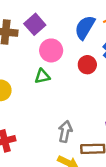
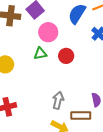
red circle: (87, 65) -> (66, 56), moved

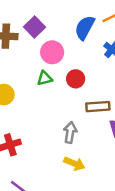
brown rectangle: (81, 115) -> (98, 107), moved

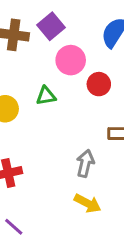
green triangle: (45, 78) -> (46, 96), moved
red circle: (76, 79) -> (99, 84), moved

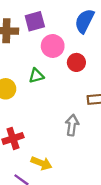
purple square: (51, 26) -> (35, 21), turned 30
yellow arrow: (88, 203) -> (41, 163), moved

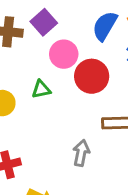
purple square: (35, 21) -> (44, 22), turned -30
red circle: (76, 62) -> (92, 76), size x1.5

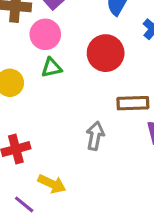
pink circle: (64, 54) -> (45, 34), moved

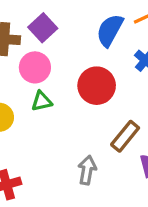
brown rectangle: (133, 103) -> (125, 136), turned -48

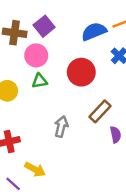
blue semicircle: (110, 30) -> (94, 31), turned 35
gray arrow: (87, 170) -> (61, 127), moved

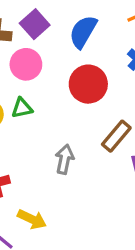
blue semicircle: (94, 31) -> (83, 32), moved, turned -35
green triangle: (40, 81) -> (22, 108), moved

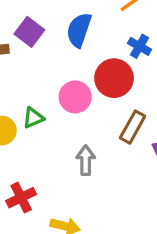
pink circle: (26, 64) -> (75, 97), moved
red circle: (88, 84) -> (114, 78), moved

